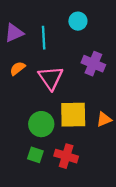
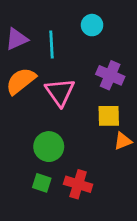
orange semicircle: (18, 68) -> (21, 81), size x1.6
yellow square: (73, 115) -> (109, 116), moved, size x0.7

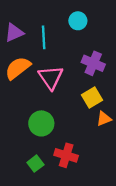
yellow square: (109, 116) -> (92, 98), turned -30
green square: (42, 183) -> (35, 164), moved, turned 35

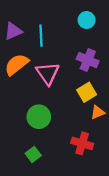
cyan circle: (78, 21) -> (87, 20), moved
red cross: (66, 155) -> (82, 143), moved

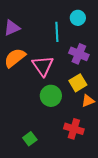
cyan line: (41, 36) -> (57, 32), moved
green circle: (39, 117) -> (51, 96), moved

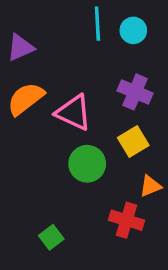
cyan line: (57, 32) -> (97, 24), moved
pink triangle: (43, 66) -> (73, 112), turned -30
orange triangle: (88, 101) -> (150, 186), moved

